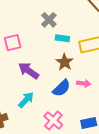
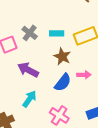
gray cross: (49, 20) -> (30, 33), moved

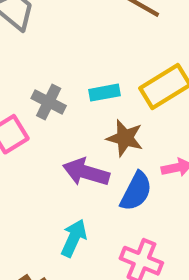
purple arrow: (28, 70) -> (86, 172), moved

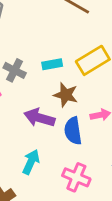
blue semicircle: (136, 191) -> (73, 131), turned 144

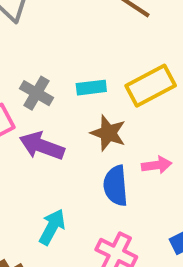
purple arrow: (39, 118) -> (42, 146), moved

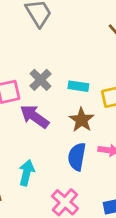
cyan arrow: (52, 227) -> (27, 173), turned -30

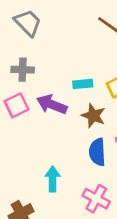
gray cross: (40, 80) -> (23, 70), moved, turned -30
purple arrow: (34, 116) -> (52, 104), moved

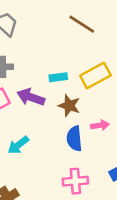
cyan arrow: (53, 179) -> (18, 145), moved, turned -125
pink cross: (96, 199) -> (75, 181), turned -30

